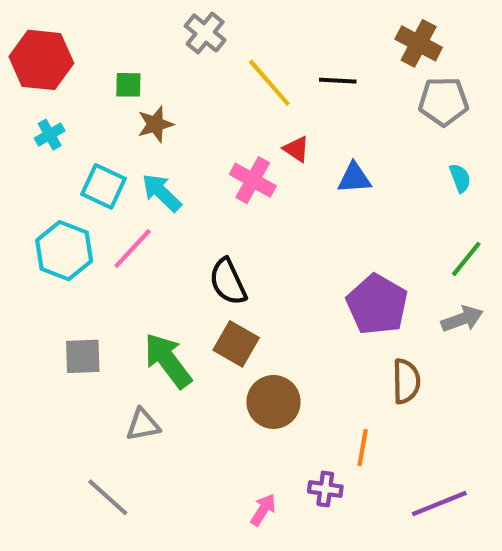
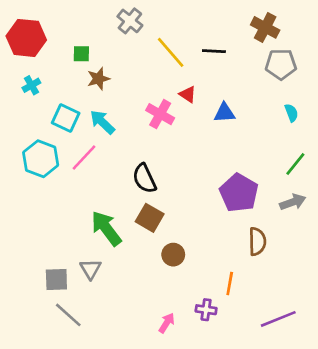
gray square: (83, 356) -> (56, 280), moved
brown circle: (273, 402) -> (173, 255), size x0.7
gray triangle: (143, 425) -> (91, 269), turned -50

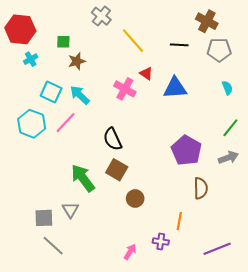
black line: (214, 51) -> (179, 45), moved
cyan cross: (31, 85) -> (31, 59), moved
blue triangle: (224, 113) -> (175, 88), size x1.4

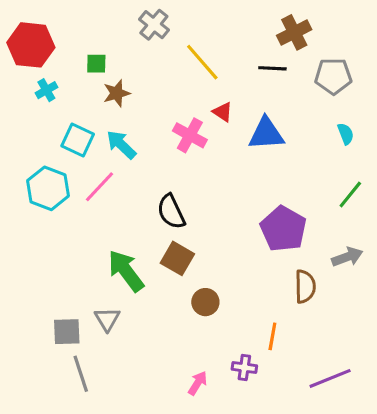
brown cross: (207, 21) -> (294, 32), moved, turned 35
gray arrow: (228, 158) -> (347, 257), moved
gray line: (53, 246) -> (81, 374), turned 30

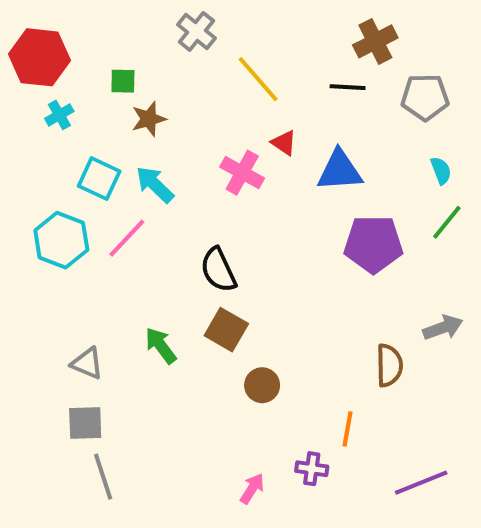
green line: (350, 195) -> (447, 222), moved
purple pentagon: (283, 229) -> (373, 244), moved, turned -30
green arrow: (126, 271) -> (161, 345), size x0.7
gray triangle: (107, 319) -> (87, 363), moved, turned -36

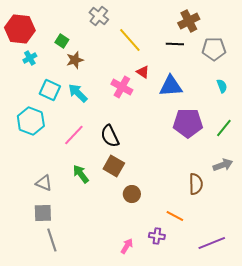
green square: (123, 81) -> (62, 41), turned 32
green line: (447, 222) -> (224, 128), moved
pink line: (127, 238) -> (74, 135), moved
orange line: (348, 429) -> (175, 216), turned -72

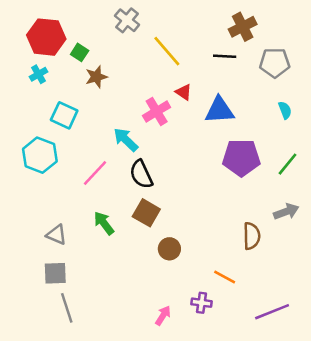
red hexagon: (20, 29) -> (46, 37), moved
pink cross: (122, 87) -> (157, 111), turned 30
cyan arrow: (78, 93) -> (126, 140), moved

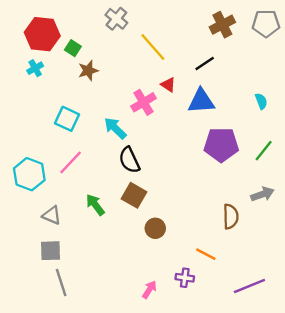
black line: (225, 56) -> (205, 64), moved, turned -36
gray pentagon: (275, 63) -> (266, 23), moved
cyan square: (64, 115) -> (67, 119), moved
cyan hexagon: (40, 155) -> (29, 174), moved
pink line: (95, 173) -> (71, 162), moved

